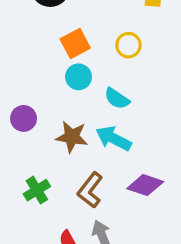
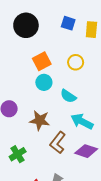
cyan arrow: (113, 138) -> (82, 121), moved
brown L-shape: (90, 190) -> (58, 143), moved

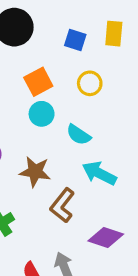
blue square: (68, 23) -> (75, 40), moved
purple diamond: (86, 151) -> (106, 238), moved

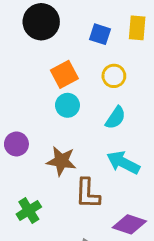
cyan semicircle: (78, 135) -> (115, 118), moved, turned -90
brown L-shape: (62, 205) -> (88, 193), turned -36

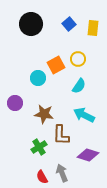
blue square: (100, 34) -> (69, 24), moved, turned 32
orange square: (64, 74) -> (56, 65), moved
cyan circle: (67, 105) -> (38, 78), moved
green cross: (29, 211) -> (39, 147), moved

